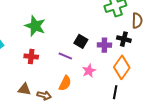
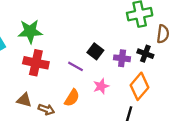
green star: (35, 26) -> (30, 31), moved, turned -30
red cross: (31, 56) -> (36, 63), size x1.5

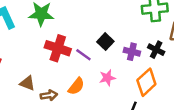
red cross: (36, 63) -> (58, 48), moved
brown arrow: (46, 109) -> (49, 95), turned -35

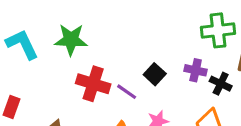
purple cross: (132, 52) -> (196, 70), moved

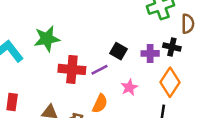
purple cross: (196, 70) -> (150, 53), moved
purple line: (127, 92) -> (100, 70), turned -49

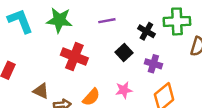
black cross: (172, 47) -> (146, 31), moved
purple line: (100, 70) -> (107, 21), moved

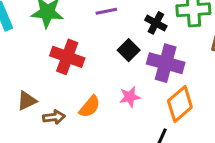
purple cross: (153, 64) -> (166, 63), size x1.6
brown triangle: (41, 91) -> (27, 101), turned -49

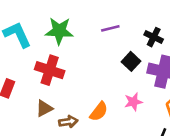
red cross: (67, 57) -> (50, 70), moved

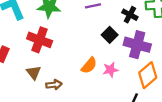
brown triangle: (44, 108) -> (34, 73), turned -42
orange semicircle: (99, 112) -> (89, 65), moved

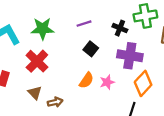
black square: (110, 35) -> (91, 49), moved
red cross: (40, 40) -> (37, 61), turned 30

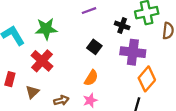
purple line: (84, 24) -> (89, 11), moved
pink star: (107, 82) -> (90, 100), moved
brown triangle: (35, 93) -> (32, 92), moved, turned 32

